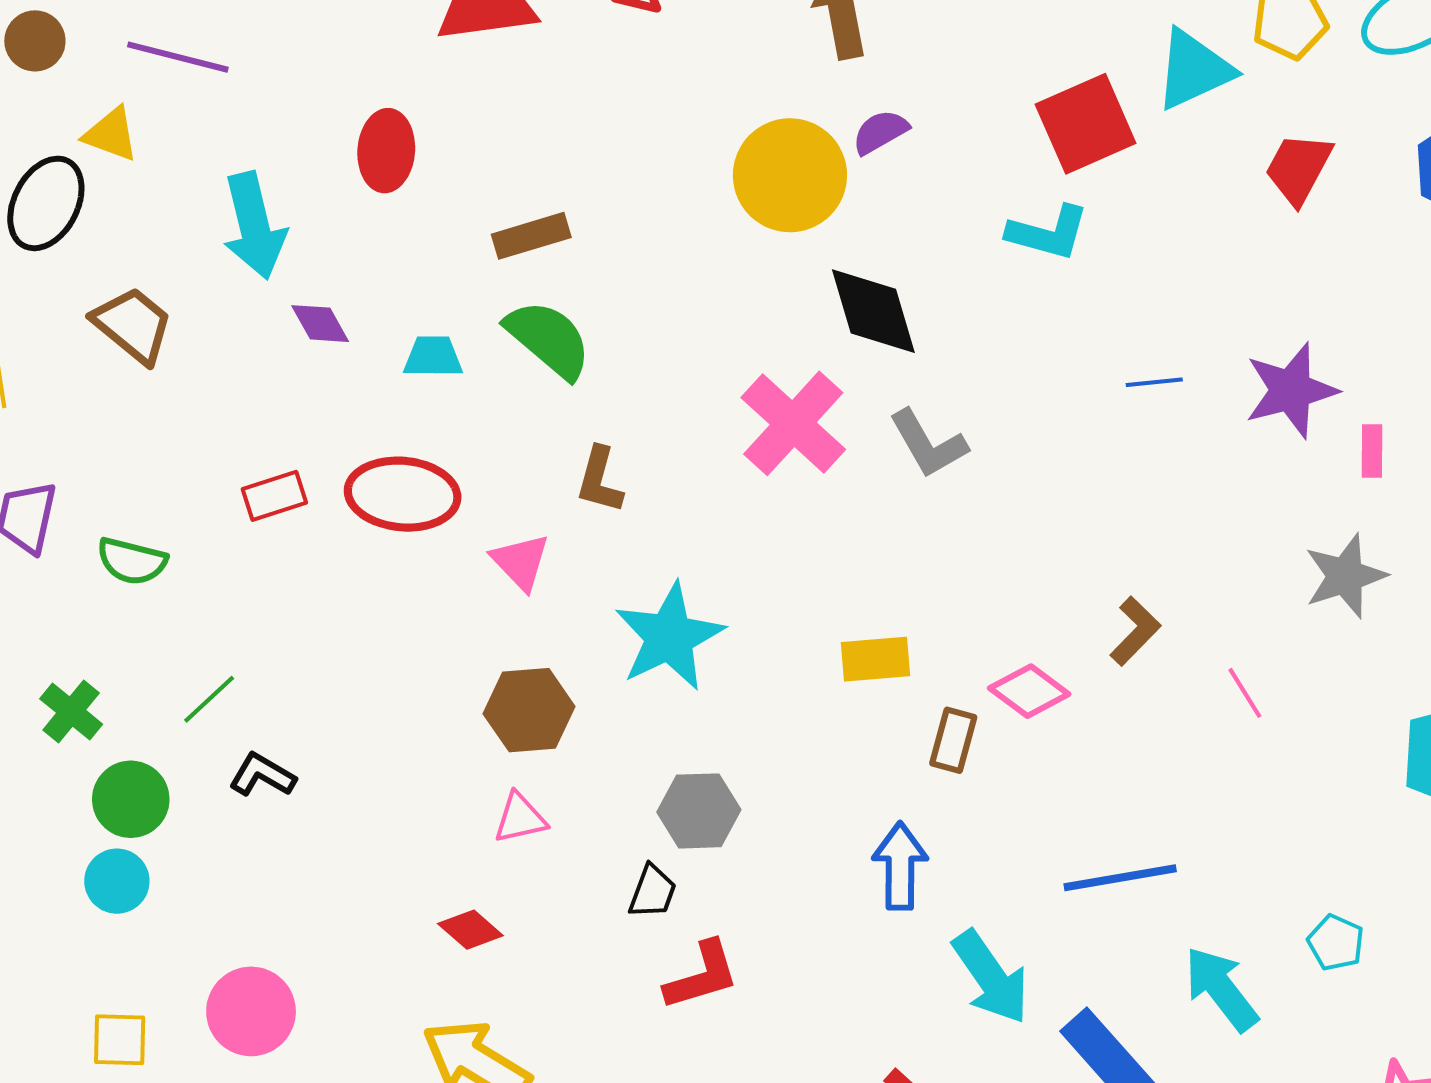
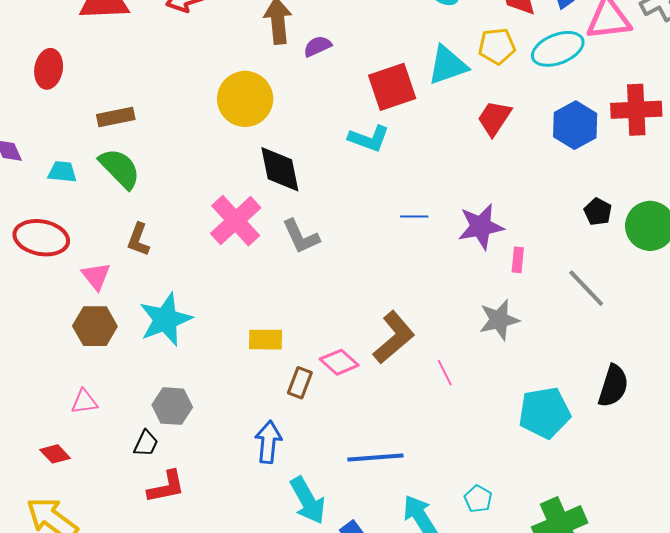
purple semicircle: (880, 132) -> (317, 46), moved
brown L-shape: (1135, 631) -> (394, 337), size x1.6
brown hexagon: (529, 710) -> (95, 326), moved

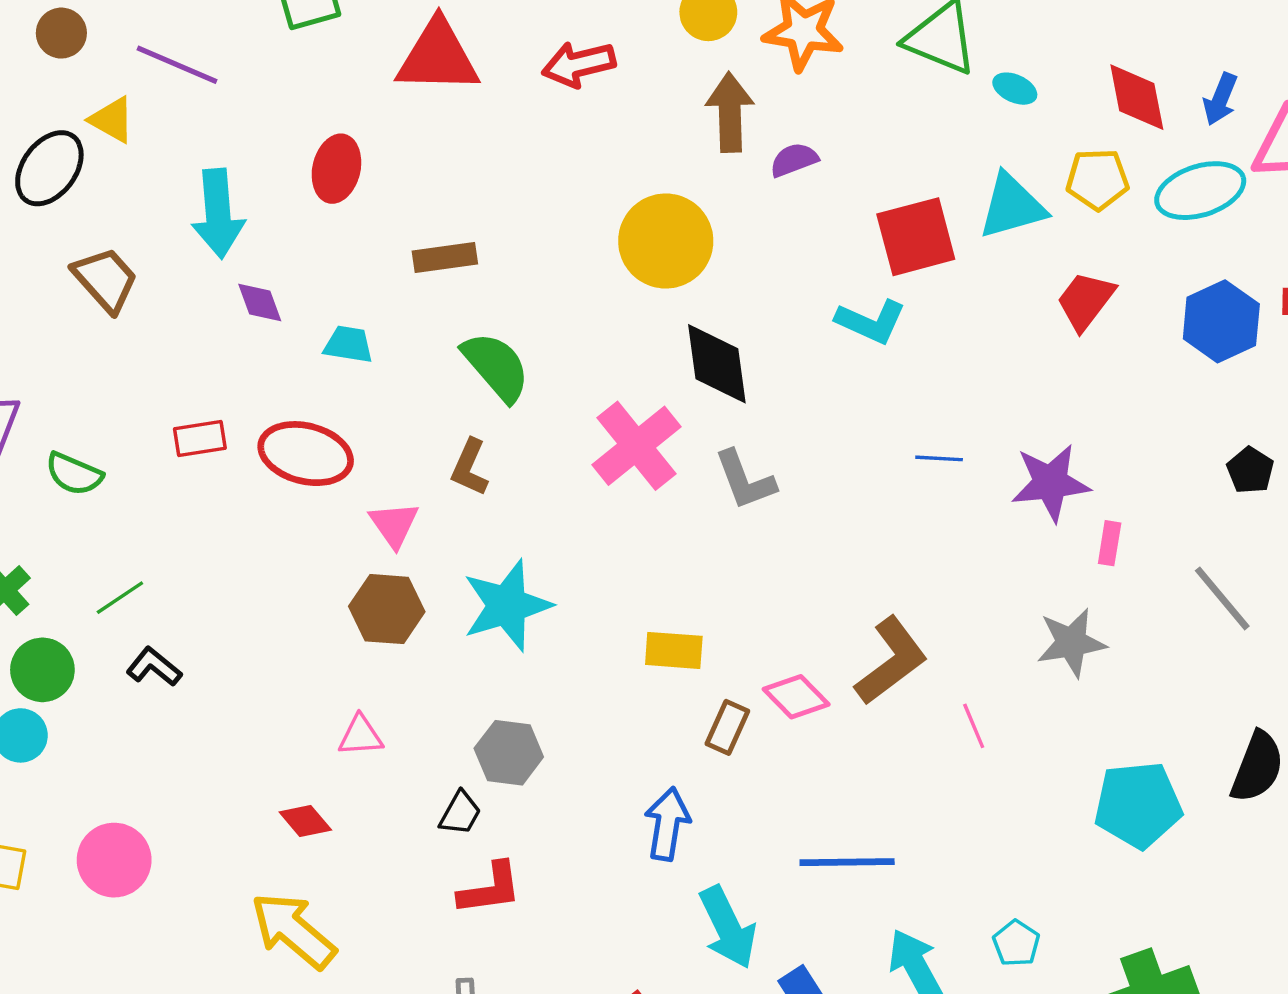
green semicircle: (120, 168) -> (496, 367), moved

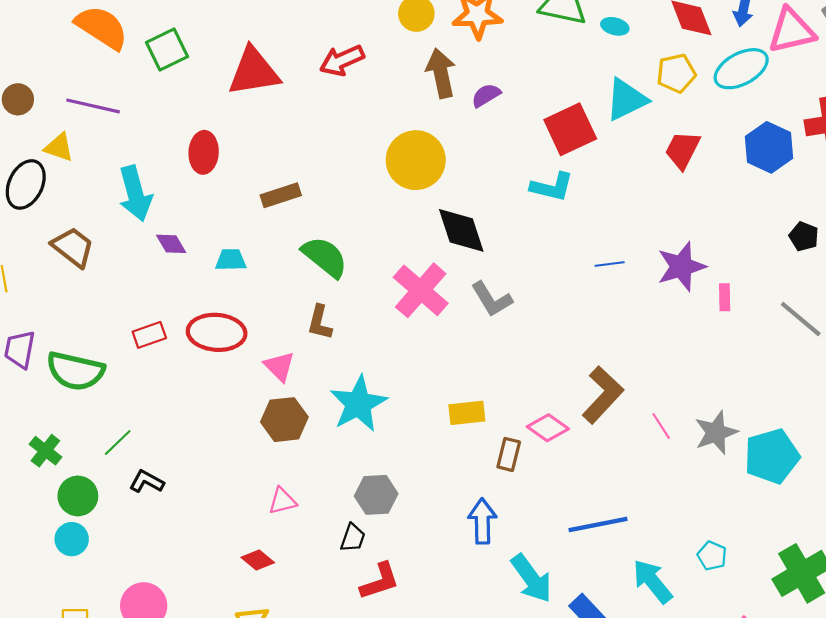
green semicircle: (74, 474) -> (75, 371), size x1.6
gray star: (1071, 643) -> (716, 433), moved

